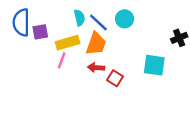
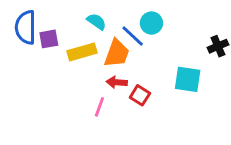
cyan semicircle: (79, 18) -> (97, 22), turned -42
blue line: (98, 22) -> (133, 36), moved
pink line: (62, 60) -> (99, 107), moved

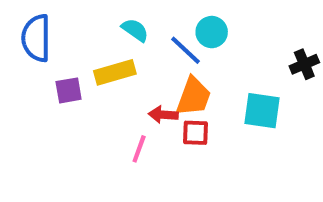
purple square: (49, 39) -> (69, 90), moved
orange trapezoid: (117, 53) -> (193, 97), moved
red square: (140, 95) -> (196, 133), turned -30

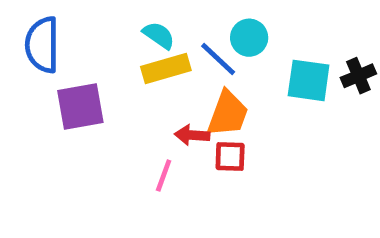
yellow rectangle: (115, 72) -> (166, 69), moved
purple square: (69, 90) -> (80, 107), size x1.5
cyan square: (262, 111) -> (309, 80), moved

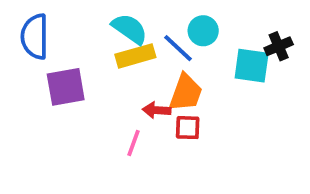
cyan semicircle: (159, 35) -> (130, 29), size x1.4
black cross: (358, 76) -> (279, 46), moved

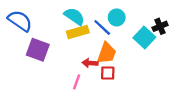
blue semicircle: (35, 37) -> (20, 21), turned 125
cyan square: (252, 66) -> (144, 37), turned 35
purple square: (66, 87) -> (38, 50), turned 30

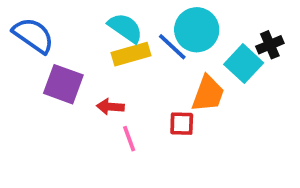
cyan circle: (117, 17) -> (197, 30), size x1.5
orange trapezoid: (107, 53) -> (208, 94), moved
red arrow: (90, 63) -> (110, 107), moved
pink line: (77, 82) -> (129, 139), turned -40

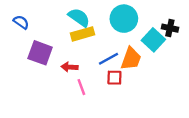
blue semicircle: (33, 35) -> (21, 22), size x0.6
black cross: (270, 45) -> (170, 28), turned 35
blue line: (172, 47) -> (109, 59), moved, turned -72

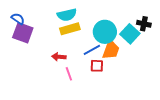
cyan semicircle: (79, 17) -> (67, 15), turned 132
cyan circle: (124, 19) -> (105, 32), moved
purple square: (40, 53) -> (23, 33), moved

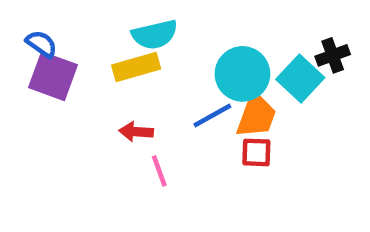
black cross: (144, 24) -> (333, 55), turned -32
yellow rectangle: (70, 29) -> (136, 67), moved
red square: (97, 66) -> (256, 152), moved

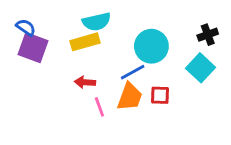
cyan square: (300, 79) -> (200, 68), moved
orange trapezoid: (256, 115) -> (130, 97), moved

